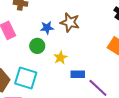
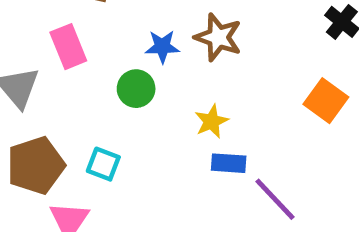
yellow star: (60, 58) -> (212, 121), moved
cyan square: (26, 78) -> (103, 164), size x0.6

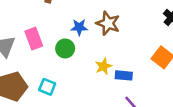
pink rectangle: (68, 47) -> (34, 39), moved
blue rectangle: (229, 163) -> (124, 75), moved

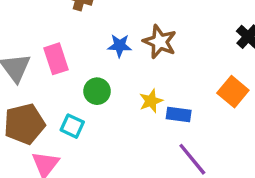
green circle: (65, 48) -> (97, 91), moved

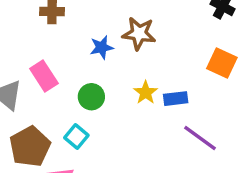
cyan square: (72, 126) -> (76, 137), turned 30

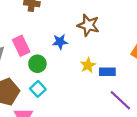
blue star: (102, 47) -> (60, 42), moved
green circle: (91, 97) -> (37, 64), moved

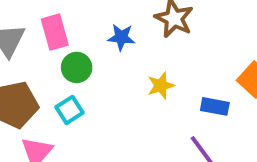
blue rectangle: (107, 72) -> (215, 106), moved

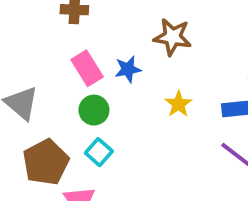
pink rectangle: (55, 32) -> (87, 68), moved

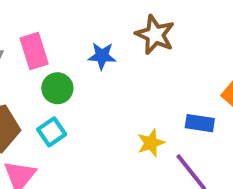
pink rectangle: (87, 68) -> (34, 51), moved
yellow star: (178, 104) -> (151, 143), moved

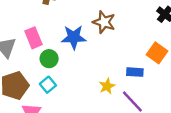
blue star: (102, 56) -> (74, 37), size x1.5

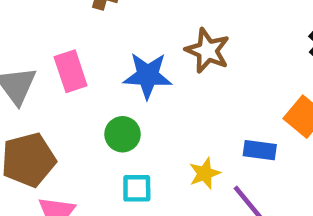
green circle: (49, 59) -> (123, 134), moved
cyan square: (48, 85) -> (137, 188), moved, turned 35

